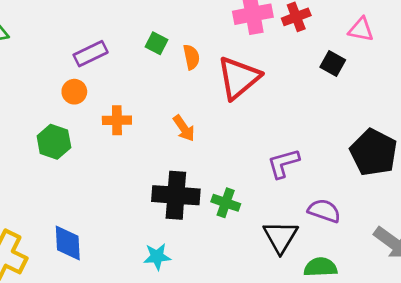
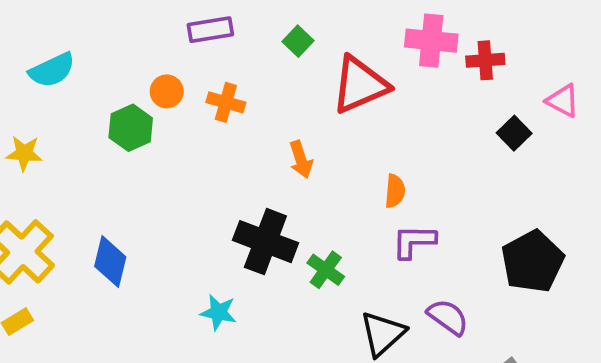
orange semicircle: (191, 57) -> (395, 191), moved
red triangle: (239, 78) -> (360, 85), moved
orange circle: (74, 92) -> (167, 91), moved
orange cross: (117, 120) -> (226, 102), moved

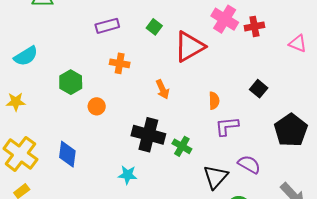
pink cross: (431, 41) -> (225, 19), turned 32
orange circle: (167, 91) -> (97, 106), moved
black square: (514, 133) -> (259, 89), moved

